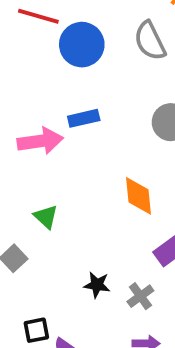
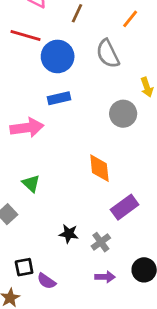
blue rectangle: (84, 118) -> (59, 98), moved

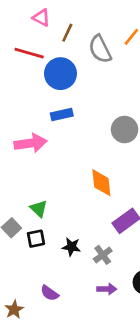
brown line: (77, 13) -> (67, 33), moved
gray semicircle: (108, 54) -> (100, 49), moved
green triangle: (31, 183) -> (39, 209), moved
black square: (24, 267) -> (36, 239), moved

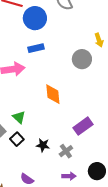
orange diamond: (101, 183) -> (53, 94), moved
black square: (36, 239) -> (17, 139), turned -32

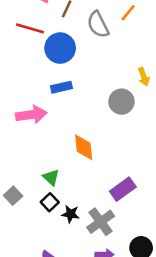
green triangle: (19, 117) -> (51, 177), moved
black square: (17, 139) -> (50, 202), moved
gray cross: (66, 151) -> (101, 222), size x1.5

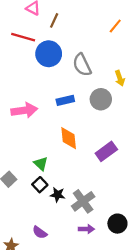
orange line: (128, 13) -> (115, 26), moved
gray semicircle: (98, 25) -> (82, 65), moved
blue rectangle: (61, 87) -> (65, 100), moved
purple rectangle: (123, 189) -> (106, 151), moved

